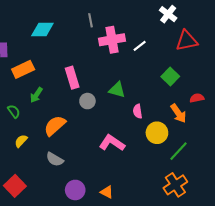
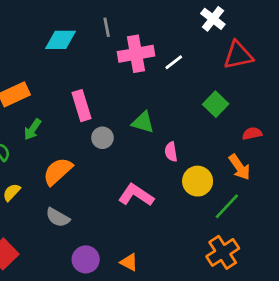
cyan diamond: (42, 29) -> (60, 40), moved
orange arrow: (178, 113) -> (240, 167), moved

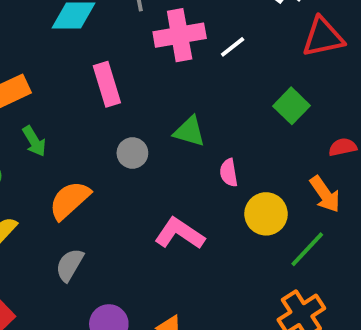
pink rectangle: (81, 106) -> (107, 84), moved
green arrow: (33, 129) -> (34, 141), turned -65
gray semicircle: (58, 217) -> (70, 265), turned 90

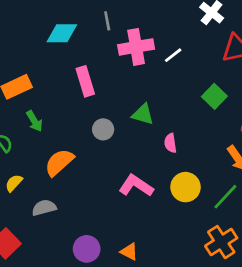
yellow circle: (266, 214) -> (186, 187), moved
gray semicircle: (70, 265) -> (44, 208), moved, turned 45

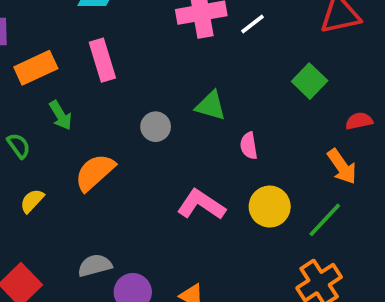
pink rectangle: (85, 81) -> (102, 60), moved
gray semicircle: (44, 208) -> (95, 265), moved

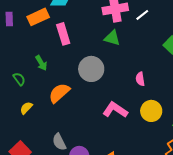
orange rectangle: (36, 68) -> (38, 17), moved
green triangle: (211, 106) -> (112, 38), moved
gray circle: (156, 127) -> (91, 69), size x1.6
gray semicircle: (95, 265) -> (59, 142), turned -102

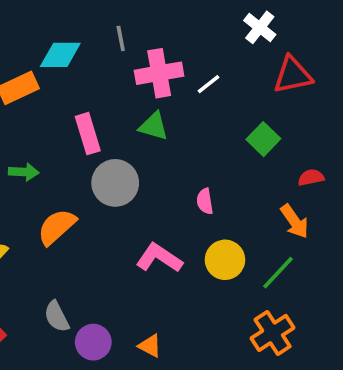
pink rectangle: (63, 34) -> (88, 134), moved
green arrow: (41, 63) -> (24, 172), turned -56

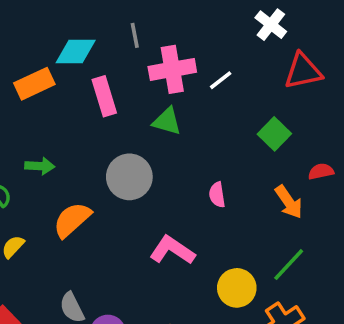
pink rectangle: (88, 134) -> (104, 96), moved
orange arrow: (294, 221) -> (289, 202), moved
yellow circle: (225, 260) -> (237, 288), moved

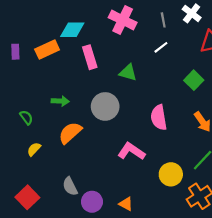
gray line: (135, 35) -> (163, 20), moved
pink cross: (172, 69) -> (123, 20), moved, turned 36
green arrow: (40, 166) -> (60, 101), moved
pink semicircle: (217, 195) -> (159, 117), size x1.6

